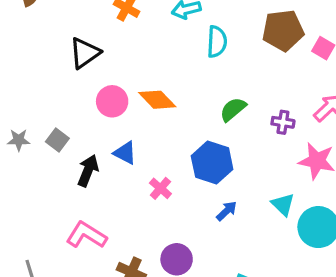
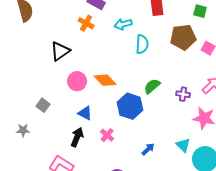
gray star: (19, 140) -> (23, 130), moved
blue hexagon: (212, 163) -> (130, 106), moved
black arrow: (88, 171) -> (77, 137), moved

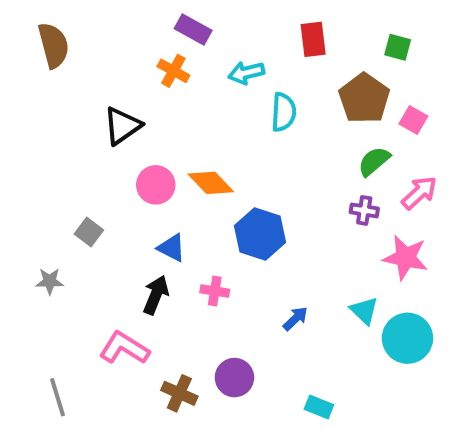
brown pentagon: (183, 37) -> (364, 98), turned -30
green semicircle: (152, 86) -> (374, 161), moved
pink cross: (107, 135) -> (215, 291), turned -32

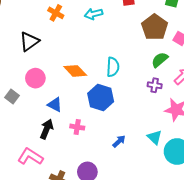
cyan semicircle: (284, 112) -> (113, 67), moved
pink circle: (156, 185) -> (35, 78), moved

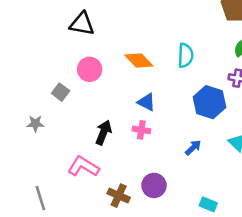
black triangle: (29, 41) -> (82, 24), turned 45
blue hexagon: (101, 97) -> (210, 102), moved
blue triangle: (55, 105) -> (146, 102), moved

